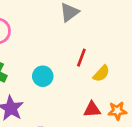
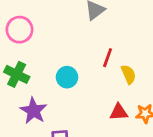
yellow semicircle: (101, 74) -> (129, 74), turned -66

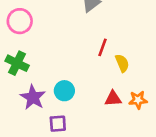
cyan circle: (67, 77) -> (64, 91), moved

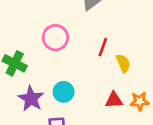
pink circle: (20, 21) -> (55, 38), moved

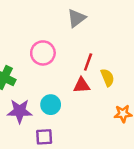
purple star: (31, 99) -> (20, 111), turned -30
red triangle: (114, 100) -> (82, 85), moved

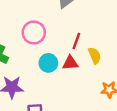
cyan circle: (51, 105) -> (48, 63), moved

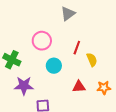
red triangle: (70, 63) -> (79, 87), moved

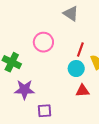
gray triangle: (68, 14) -> (71, 14), turned -49
cyan circle: (54, 66) -> (76, 69), moved

